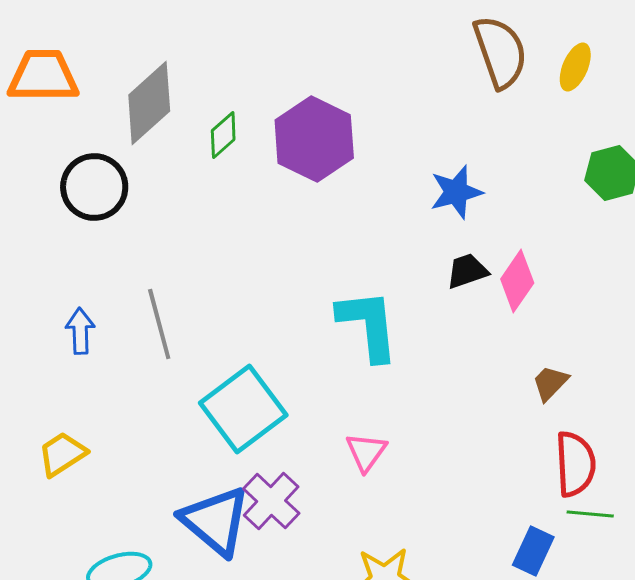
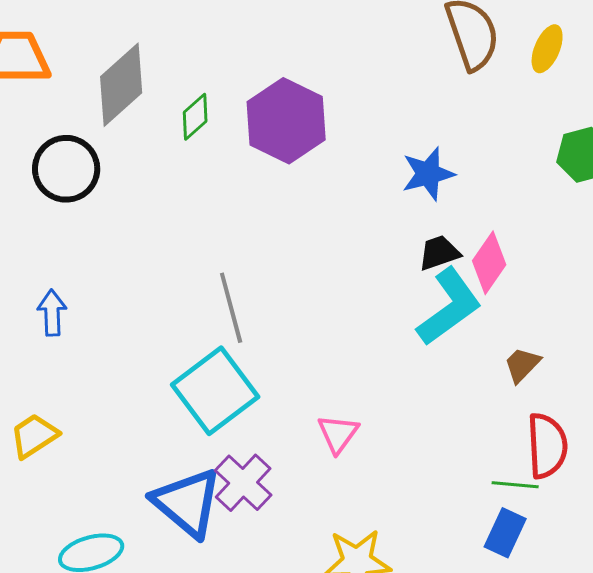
gray line: (159, 324) -> (231, 308), moved
cyan L-shape: (368, 325) -> (449, 307), moved, turned 60
green line: (590, 514) -> (515, 485), moved

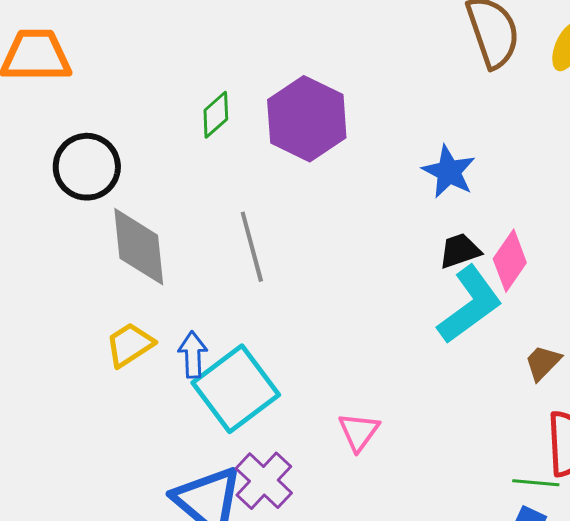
gray diamond: (121, 85) -> (139, 247), moved, turned -54
blue star: (428, 174) -> (449, 172), turned -30
gray line: (231, 308) -> (252, 247), moved
blue arrow: (52, 313) -> (193, 355), moved
yellow trapezoid: (34, 436) -> (130, 345), moved

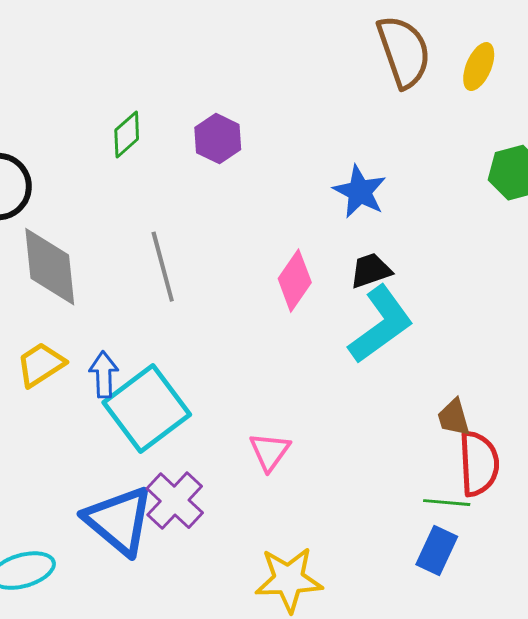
purple hexagon: (307, 119) -> (218, 139), size x0.6
pink diamond: (510, 261) -> (295, 281), moved
brown trapezoid: (543, 363) -> (454, 418), moved, turned -60

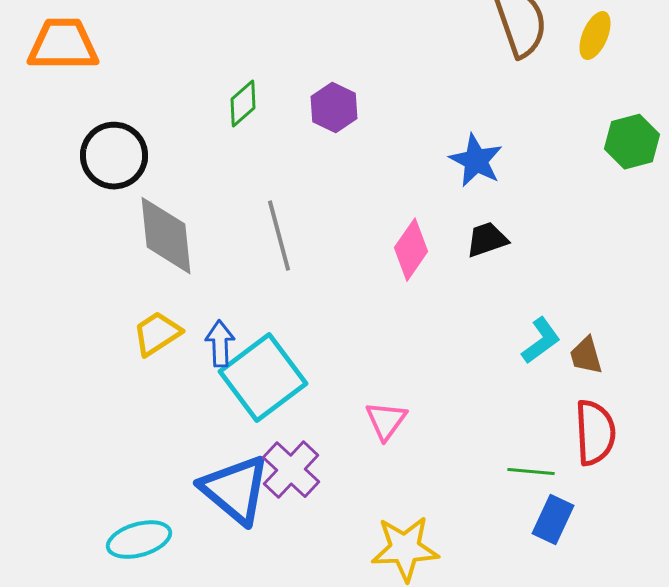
cyan L-shape: (381, 325) -> (541, 341), moved, size x0.6
brown trapezoid: (454, 418) -> (586, 356), moved
green line: (447, 503) -> (531, 472), moved

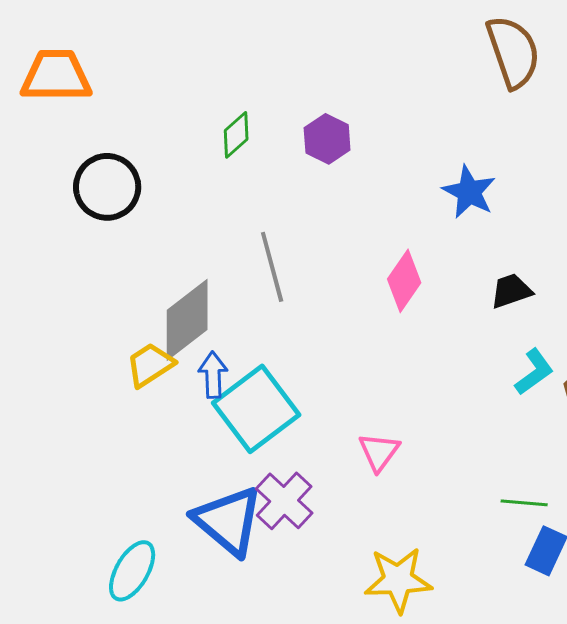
gray diamond: (166, 236) -> (187, 320), moved, turned 58
black trapezoid: (487, 240) -> (511, 291), moved
cyan ellipse: (139, 540) -> (132, 571), turned -44

